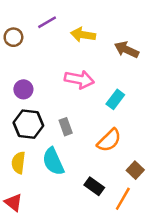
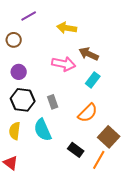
purple line: (47, 22) -> (29, 16), moved
brown circle: (13, 37) -> (14, 40), moved
brown arrow: (127, 50) -> (89, 54), moved
brown square: (135, 170) -> (109, 137), size x1.5

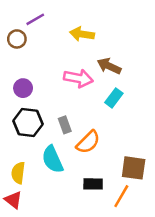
brown circle: (14, 40) -> (17, 39), moved
orange semicircle: (88, 113) -> (88, 142), moved
yellow semicircle: (15, 131) -> (18, 173), moved
brown square: (109, 137) -> (134, 168), turned -35
black rectangle: (76, 150) -> (93, 184), turned -35

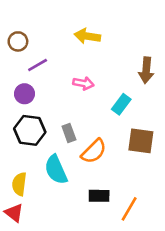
purple line: (35, 19) -> (38, 65), moved
brown arrow: (109, 66) -> (146, 70), moved, turned -110
pink arrow: (78, 78) -> (83, 83), size x0.7
brown square: (134, 168) -> (141, 141), moved

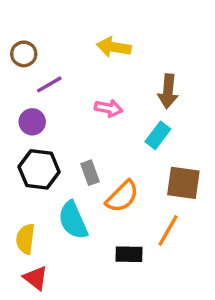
brown arrow: (146, 70) -> (168, 91), moved
orange line: (129, 209) -> (168, 230), moved
red triangle: (14, 213) -> (36, 278), moved

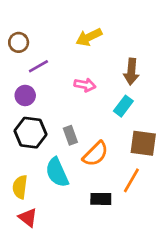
yellow arrow: (114, 47) -> (89, 37), turned -35

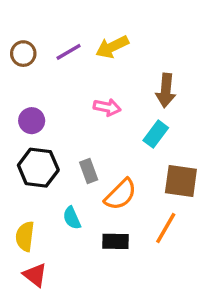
purple line: (38, 66) -> (69, 52), moved
cyan semicircle: (57, 172) -> (72, 218), size x0.6
black rectangle: (101, 199) -> (115, 241), moved

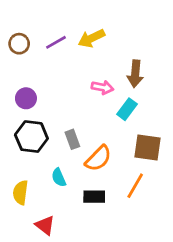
pink arrow: (107, 107) -> (102, 87), moved
red triangle: (35, 275) -> (45, 225), moved

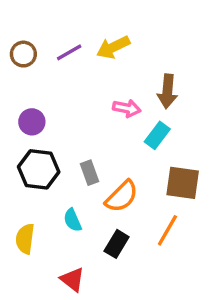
black rectangle: (94, 197) -> (117, 244), turned -60
red triangle: (45, 225) -> (73, 279), moved

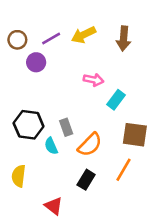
brown arrow: (167, 91) -> (124, 39), moved
purple circle: (32, 122) -> (36, 62), moved
cyan semicircle: (73, 220) -> (51, 146), moved

